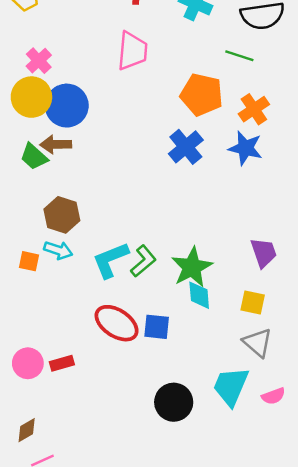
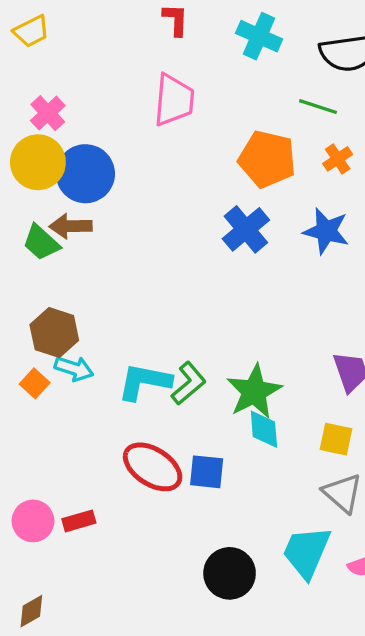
orange cross: (254, 109) -> (338, 159), moved, size x0.7
brown hexagon: (62, 215) -> (54, 333), moved
cyan L-shape: (110, 260) -> (144, 382), turned 33
orange square: (29, 261) -> (35, 383), turned 30

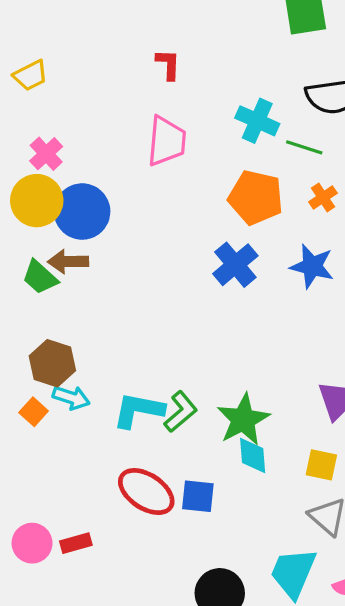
cyan cross: (259, 36) -> (257, 121), moved

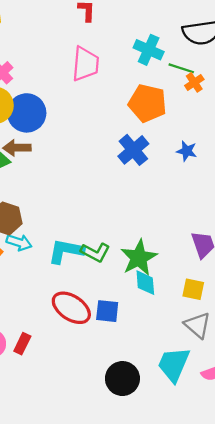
orange cross: (323, 197) -> (194, 82), moved
blue star: (312, 266) -> (187, 151), size x0.7
green L-shape: (181, 412) -> (95, 252), turned 68
red rectangle: (76, 543) -> (22, 344), turned -48

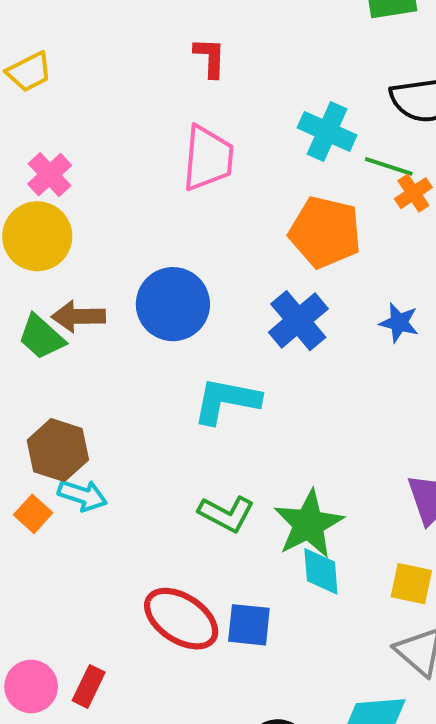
blue circle: (27, 113) -> (173, 304), moved
cyan L-shape: (66, 251) -> (226, 401), moved

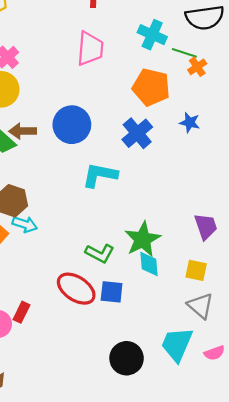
blue star: (399, 323) -> (190, 123), moved
green L-shape: (226, 514) -> (100, 253), moved
red rectangle: (89, 686) -> (22, 312), moved

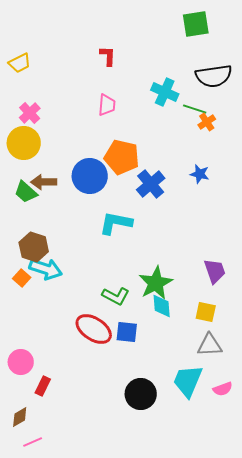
pink trapezoid: (90, 49) -> (107, 105), size x0.7
orange pentagon: (151, 87) -> (122, 157), moved
cyan arrow: (25, 224) -> (46, 269), size x1.4
gray triangle: (200, 306) -> (210, 345), turned -44
red rectangle: (22, 312) -> (43, 386), moved

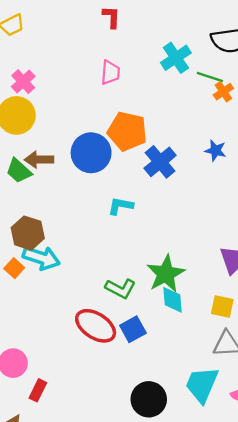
cyan cross: (165, 92) -> (176, 58), turned 32
cyan L-shape: (116, 223) -> (120, 206), size x0.7
blue square: (127, 332) -> (133, 329), turned -35

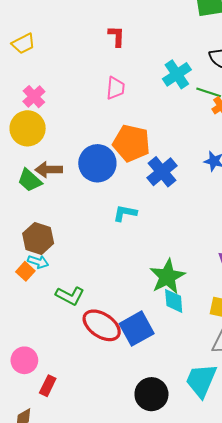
cyan arrow: (41, 258) -> (38, 262), moved, size x0.6
green L-shape: (120, 288) -> (70, 296), moved
blue square: (133, 329) -> (137, 329), size x1.4

